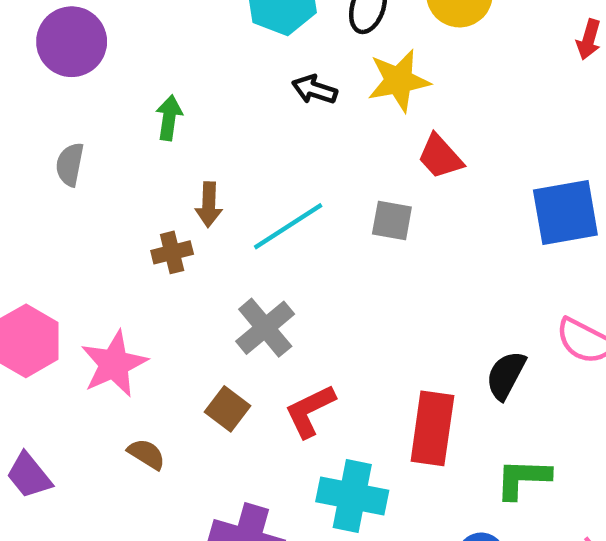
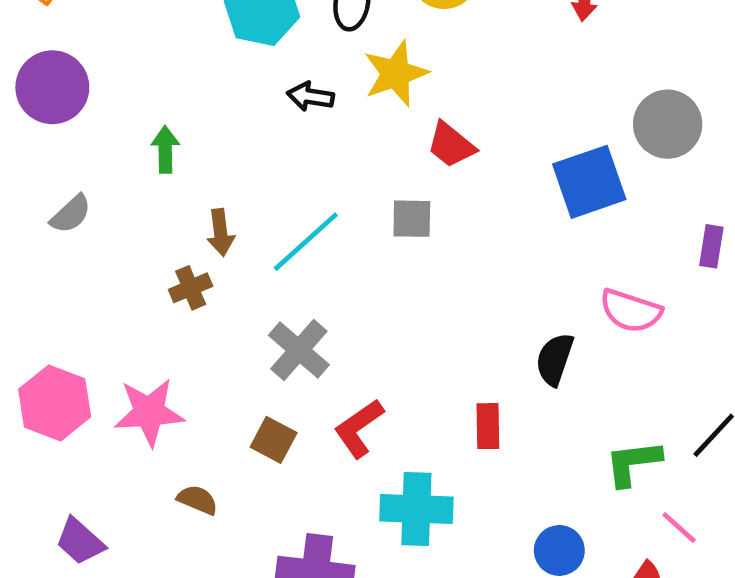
gray semicircle: (70, 164) -> (71, 214), turned -135
pink star: (114, 364) -> (149, 412), turned 30
red rectangle: (432, 428) -> (488, 426), size x0.6
green L-shape: (523, 479) -> (633, 463), moved

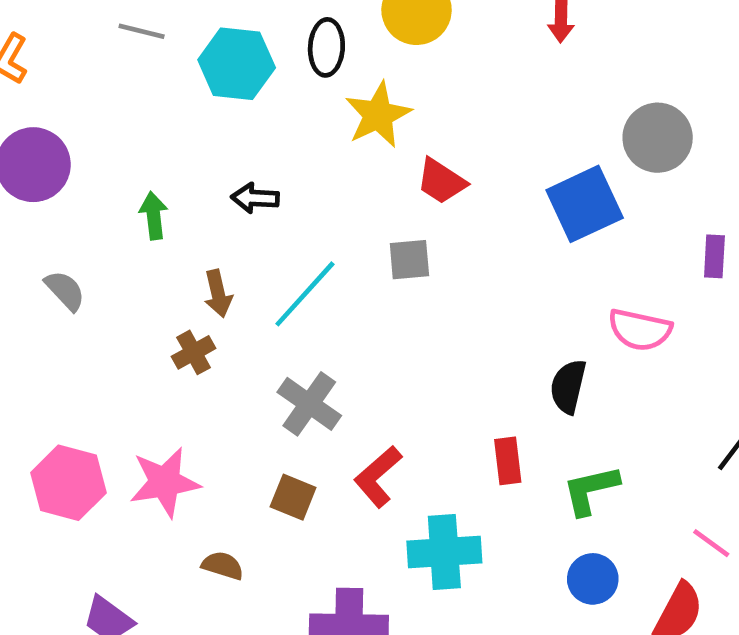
black arrow: (310, 97) -> (255, 198), moved
gray semicircle: (71, 214) -> (65, 291), turned -84
green L-shape: (633, 463) -> (591, 490), moved

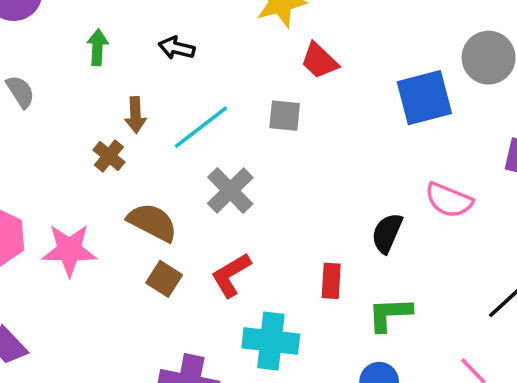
brown cross: (194, 352) -> (109, 156), turned -32
gray cross: (309, 404) -> (230, 190), moved
brown semicircle: (223, 565) -> (152, 222), moved, size x1.6

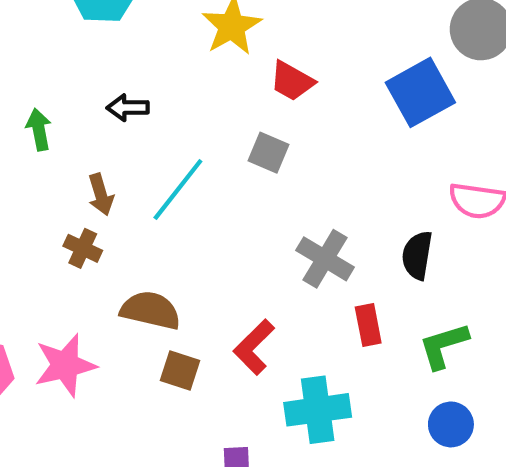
gray square: (285, 116) -> (269, 153), turned 32
gray cross: (230, 190) -> (325, 259), moved

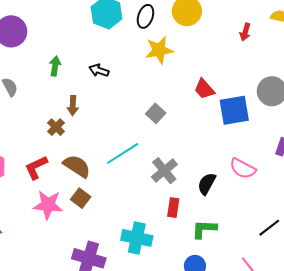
red trapezoid: (292, 81) -> (204, 89), moved
cyan line: (178, 190) -> (123, 153), moved
red L-shape: (254, 347) -> (36, 167), moved
pink star: (65, 365) -> (48, 205), moved

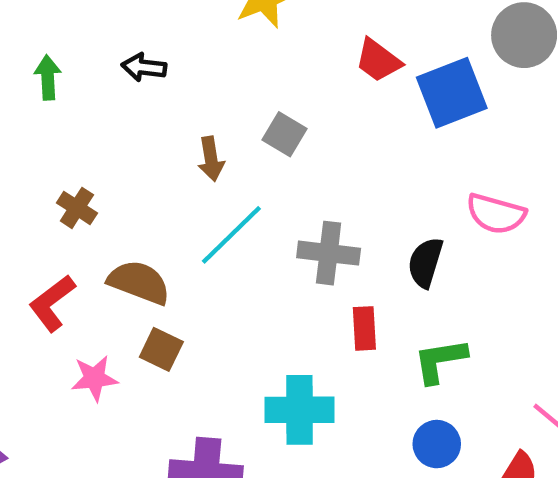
brown arrow: (73, 106) -> (211, 159), moved
gray cross: (164, 171) -> (329, 253), turned -32
pink star: (48, 205) -> (94, 378), size x0.7

